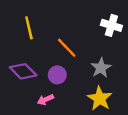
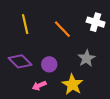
orange line: (67, 48) -> (62, 29), moved
yellow star: (100, 98) -> (72, 85), moved

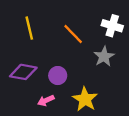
gray star: (86, 58) -> (104, 57), moved
purple diamond: (20, 61) -> (23, 72), turned -35

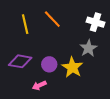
orange line: (73, 34) -> (52, 19), moved
yellow star: (85, 99) -> (72, 67), moved

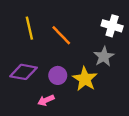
orange line: (52, 19) -> (61, 35), moved

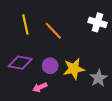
gray star: (104, 57) -> (99, 78), moved
yellow star: (85, 79) -> (74, 69), turned 30

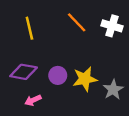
orange line: (53, 31) -> (77, 22), moved
pink arrow: (40, 87) -> (33, 100), moved

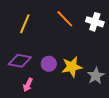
yellow line: (29, 28) -> (25, 24), turned 36
pink arrow: (33, 100) -> (28, 85), turned -40

